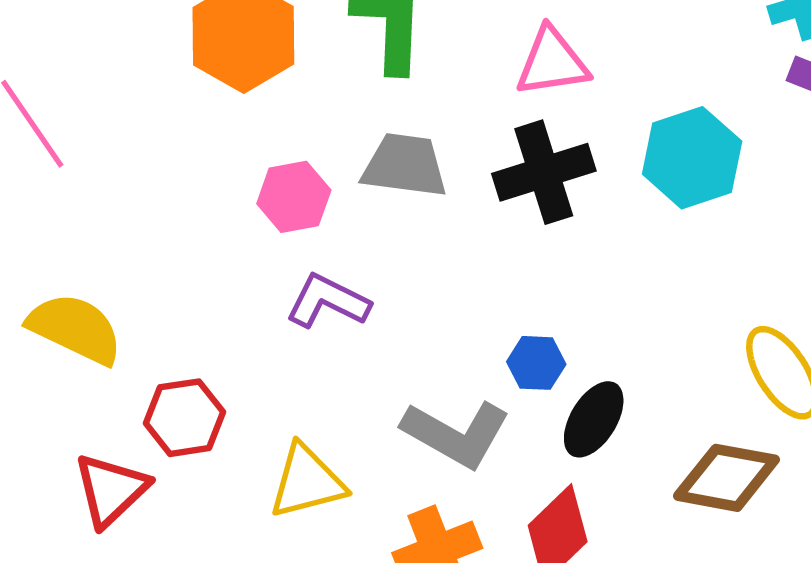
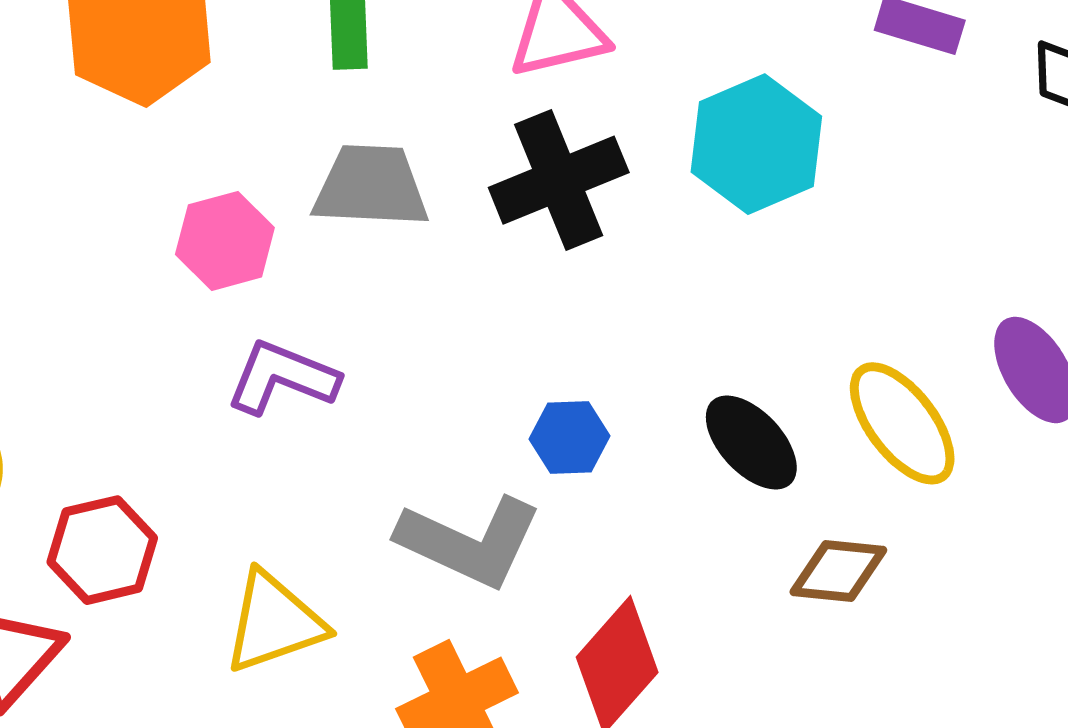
black ellipse: (594, 419) -> (751, 443), moved, turned -70
brown diamond: (727, 478) -> (838, 571), size x0.7

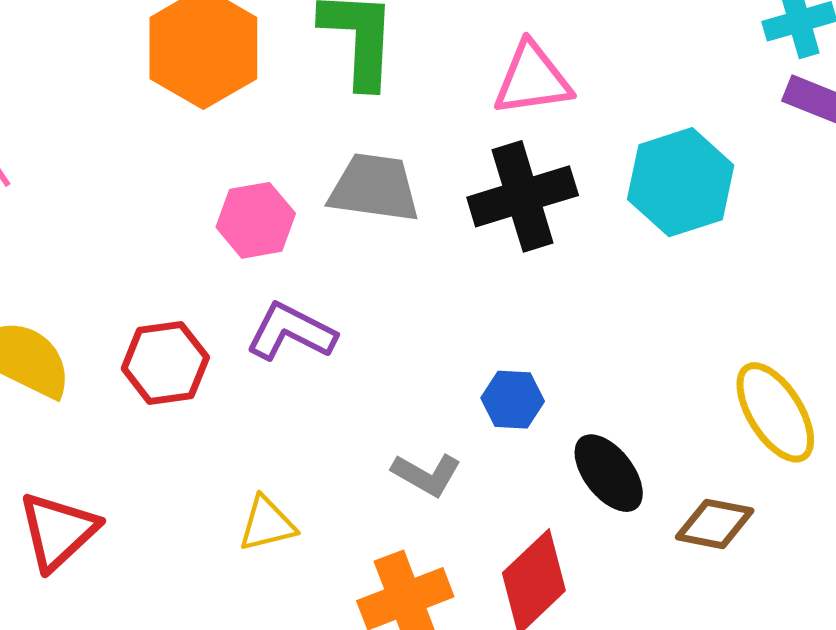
black ellipse: (751, 443) -> (609, 473), moved
gray L-shape: (470, 542) -> (427, 474), size x0.6
red hexagon: (102, 550) -> (165, 363), moved
yellow triangle: (274, 622) -> (267, 524), size x0.7

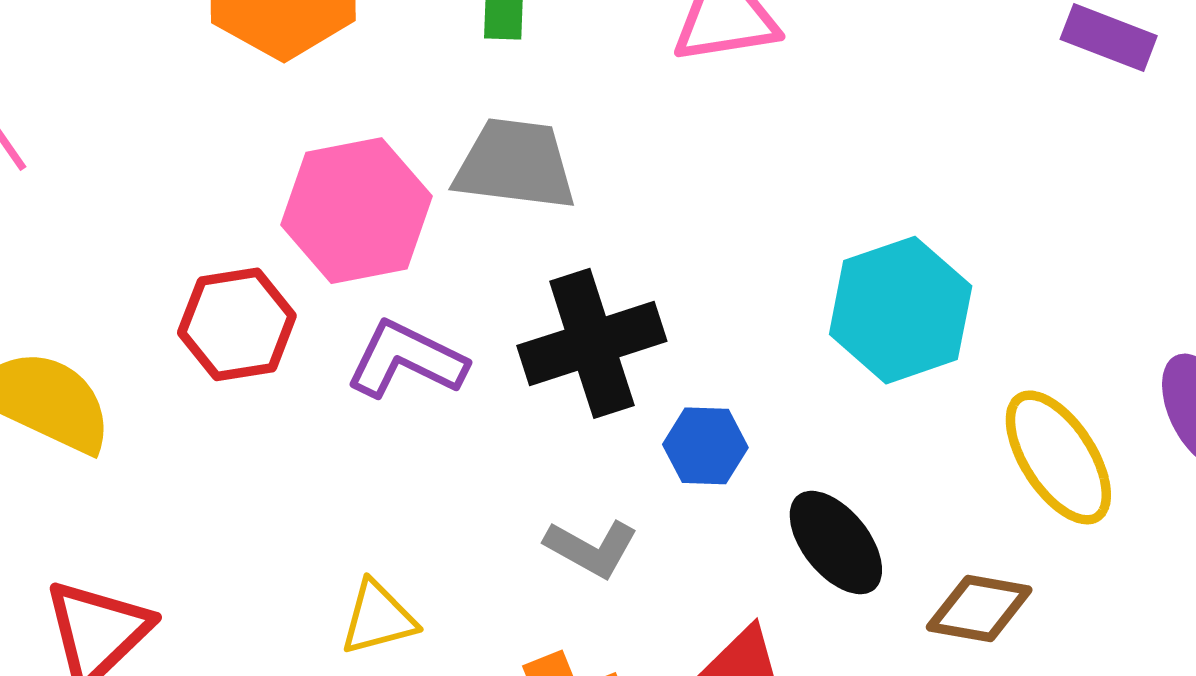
cyan hexagon: (681, 182) -> (901, 310), moved
black cross: (523, 196) -> (592, 343), moved
pink hexagon: (256, 220) -> (356, 211), size x1.4
red hexagon: (165, 363) -> (237, 324), moved

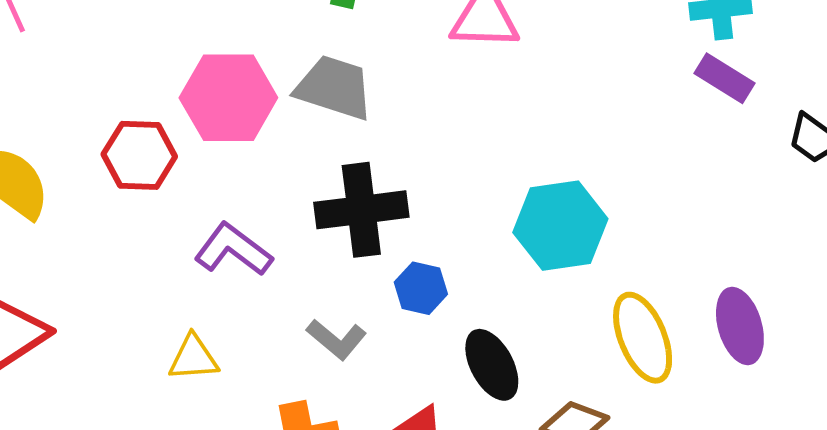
purple L-shape: (406, 360) -> (233, 250), moved

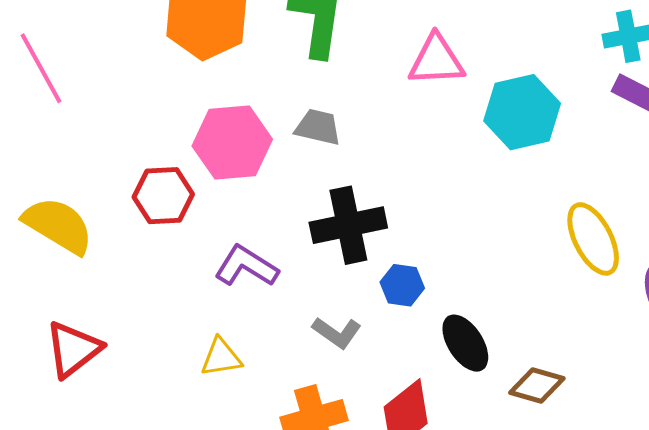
gray trapezoid: (334, 88) -> (318, 127), size x0.7
cyan hexagon: (560, 226) -> (522, 112), moved
yellow ellipse: (643, 338) -> (593, 239), moved

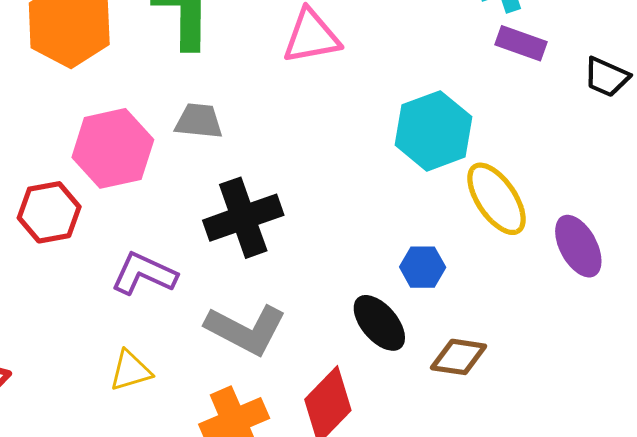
cyan hexagon: (522, 112) -> (433, 131), moved
blue hexagon: (402, 285) -> (423, 267), moved
gray L-shape: (337, 333) -> (246, 330), size x1.6

